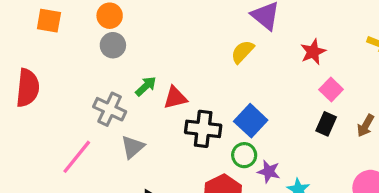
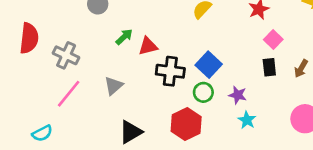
gray cross: (110, 109) -> (66, 55), moved
black rectangle: (326, 124) -> (269, 67), turned -30
purple star: (269, 172) -> (238, 95), moved

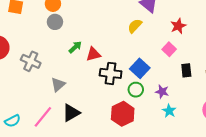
pink square: (273, 40) -> (169, 49), moved
gray triangle: (114, 86) -> (58, 85), moved
pink line: (69, 94) -> (43, 117), moved
black triangle: (131, 132) -> (71, 113), moved

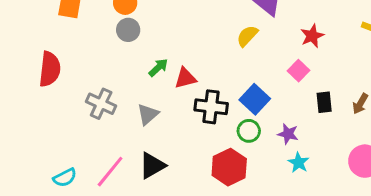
gray cross: (31, 61) -> (101, 104), moved
gray triangle: (58, 85) -> (148, 114), moved

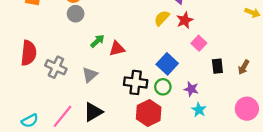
red star: (312, 36) -> (185, 20), moved
red semicircle: (50, 69) -> (29, 53), moved
black cross: (211, 107) -> (136, 82), moved

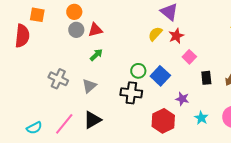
red triangle: (117, 49) -> (95, 30), moved
red semicircle: (29, 53) -> (22, 36), moved
green circle: (163, 87) -> (138, 71), moved
cyan star: (199, 110) -> (201, 118), moved
red hexagon: (149, 113) -> (163, 121), moved

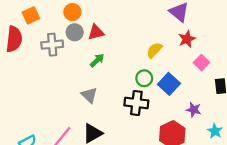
orange square: (37, 15) -> (31, 15), turned -35
yellow semicircle: (155, 34) -> (154, 50), moved
gray cross: (58, 79) -> (52, 45), moved, turned -30
gray triangle: (89, 86) -> (89, 95), turned -35

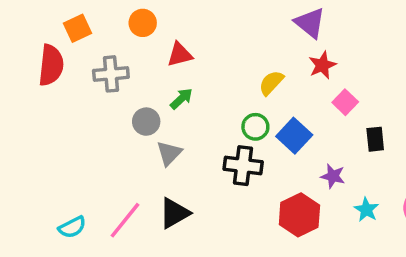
gray circle: (75, 32) -> (146, 122), moved
gray triangle: (89, 95) -> (169, 153), turned 30

